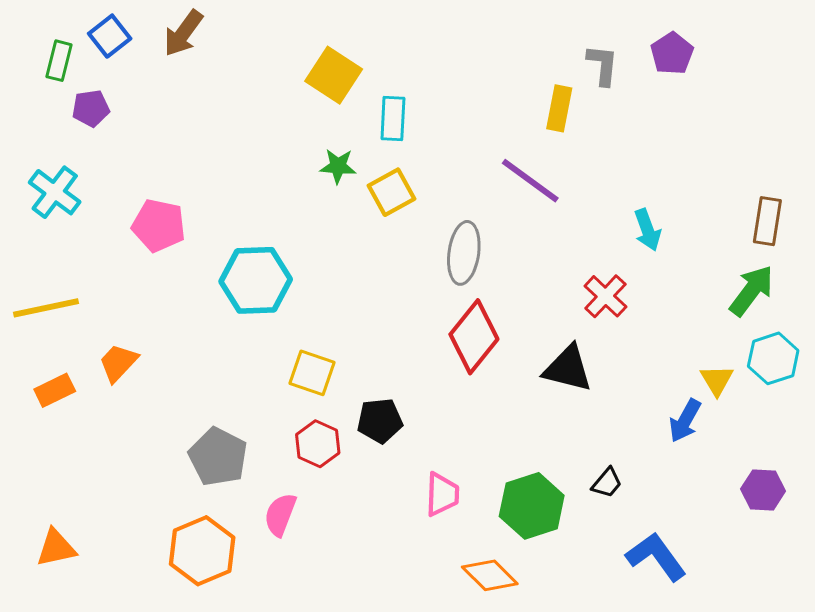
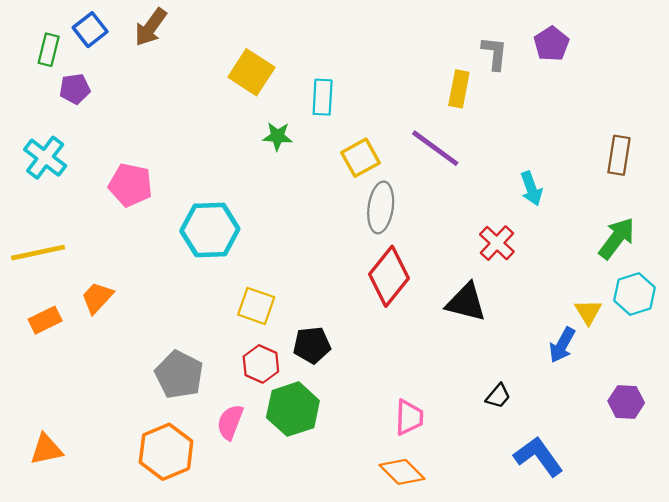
yellow square: (334, 75) -> (251, 72), moved
yellow square: (392, 192) -> (361, 158), moved
brown rectangle: (767, 221) -> (619, 155), moved
pink trapezoid: (442, 494) -> (409, 417), moved
green hexagon: (532, 506) -> (293, 409), moved

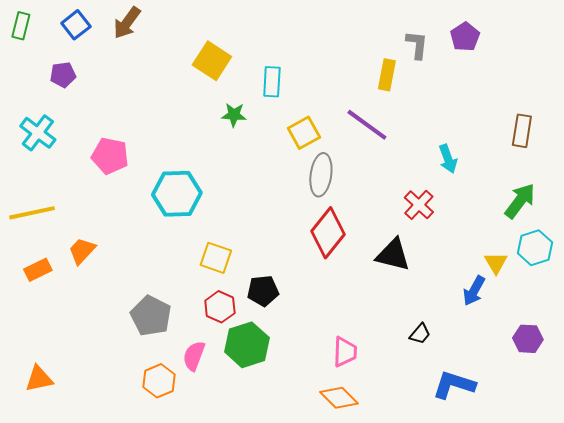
green rectangle: (49, 50) -> (21, 26), moved
orange hexagon: (166, 452) -> (159, 381), moved, size x0.7
blue L-shape: (538, 456) -> (454, 385), turned -36

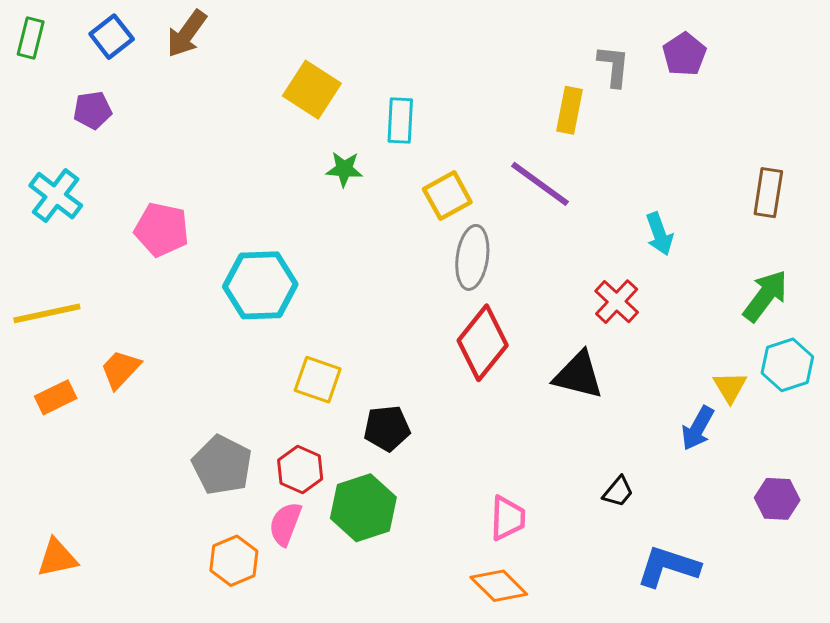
red hexagon: (220, 307) -> (300, 469), moved

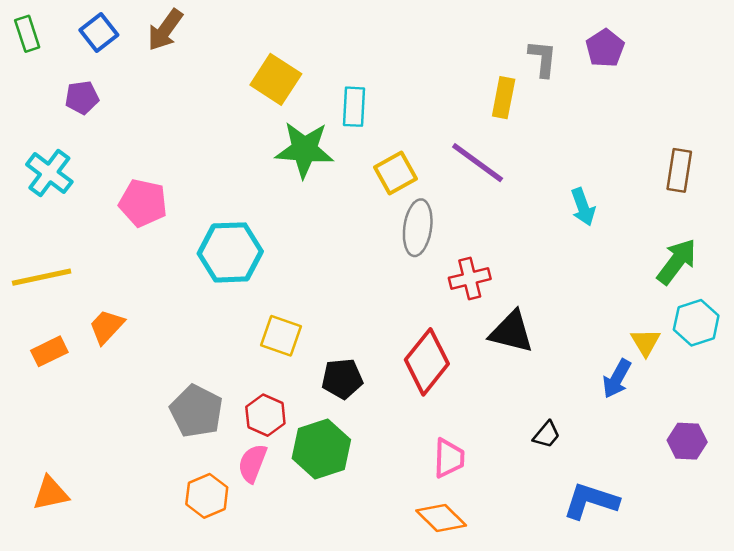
green rectangle: (31, 38) -> (27, 34), turned -32
green star: (344, 169) -> (304, 150), size x1.8
red cross: (617, 302) -> (470, 278), moved, turned 33
red diamond: (483, 343) -> (427, 362), moved

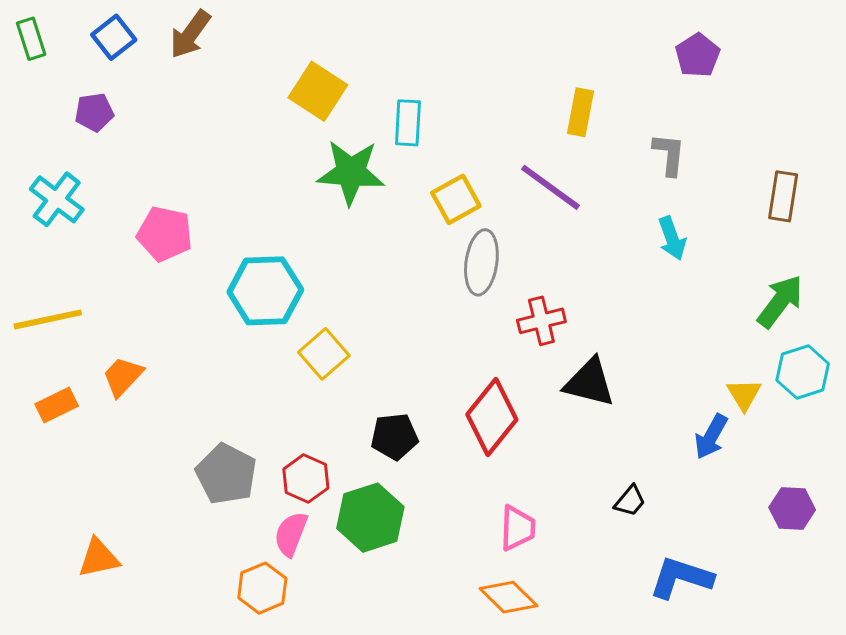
gray L-shape: (543, 59) -> (669, 154), moved
yellow square: (281, 336) -> (324, 354), moved, turned 30
orange triangle: (51, 493) -> (99, 558), moved
orange hexagon: (207, 496) -> (262, 588), moved

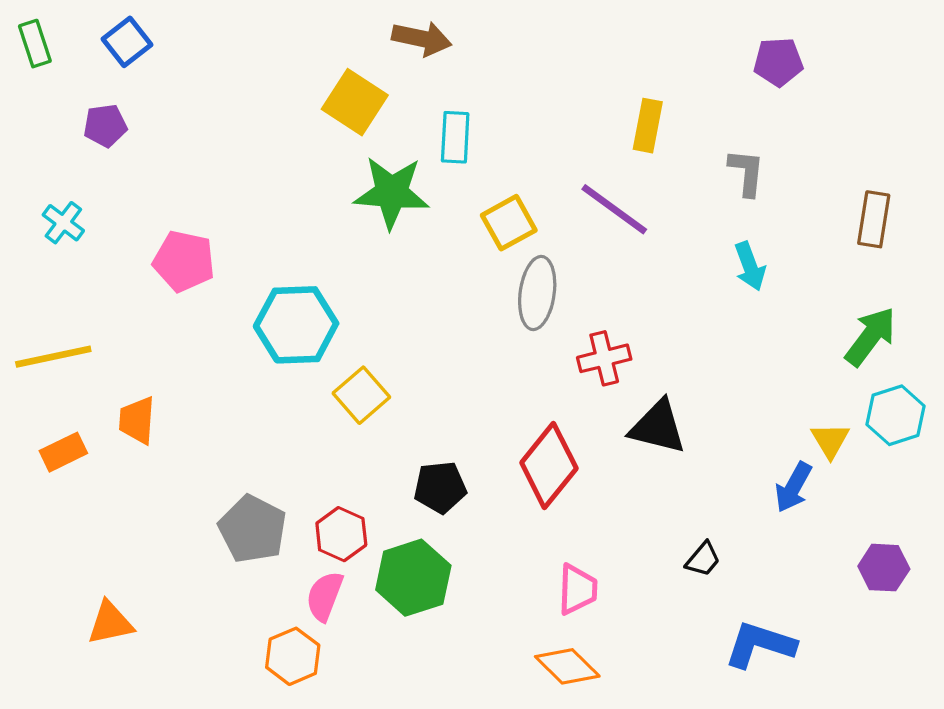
brown arrow: (190, 34) -> (422, 39), moved, turned -114
purple pentagon: (698, 55) -> (778, 62), turned 30
cyan cross: (57, 199) -> (63, 223), size x0.7
orange trapezoid: (123, 376) -> (137, 420), turned -39

